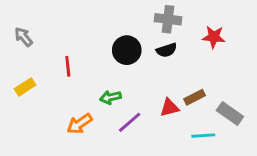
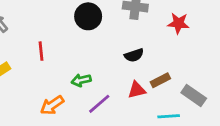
black circle: (127, 50) -> (88, 16), moved
black semicircle: (167, 50) -> (134, 55), moved

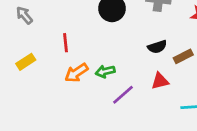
brown rectangle: (160, 80) -> (183, 56), moved
orange arrow: (52, 105) -> (76, 73), moved

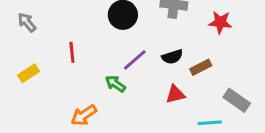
green arrow: (105, 71) -> (115, 84), turned 48
orange arrow: (76, 73) -> (84, 115), moved
purple line: (123, 95) -> (135, 60), moved

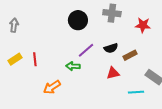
gray arrow: (27, 22) -> (14, 25), turned 48
red line: (72, 52) -> (35, 59), moved
green arrow: (115, 84) -> (73, 66), turned -32

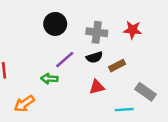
gray cross: (112, 13) -> (97, 32), moved

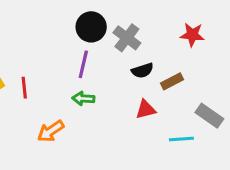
gray cross: (97, 32) -> (127, 38), moved, turned 30
purple line: (65, 60) -> (83, 64), moved, turned -36

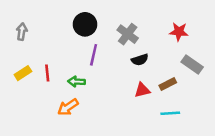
black circle: (91, 27) -> (85, 24), moved
brown rectangle: (172, 81) -> (168, 84), moved
green arrow: (83, 99) -> (76, 82), moved
gray rectangle: (209, 116) -> (192, 65), moved

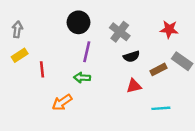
yellow rectangle: (23, 73) -> (20, 55), moved
green arrow: (76, 82) -> (82, 78), moved
brown rectangle: (168, 84) -> (159, 69), moved

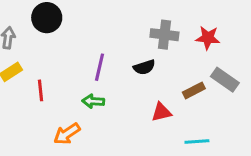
black circle: (78, 22) -> (47, 18), moved
gray cross: (120, 32) -> (164, 35), moved, turned -30
black semicircle: (131, 56) -> (144, 67), moved

